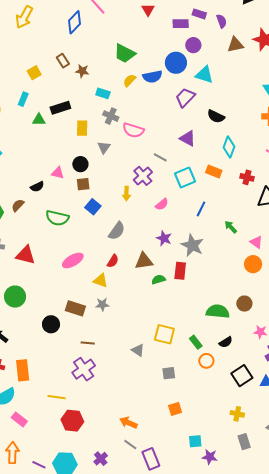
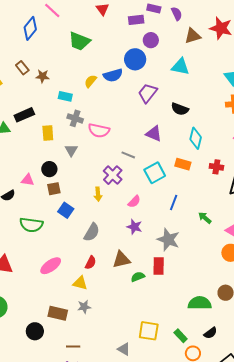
green trapezoid: (125, 54) -> (79, 41), moved
cyan triangle: (204, 75) -> (180, 67), moved
purple star: (164, 238) -> (134, 227), moved

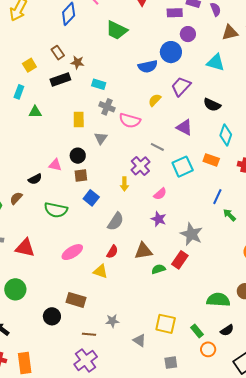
yellow semicircle: (91, 81) -> (155, 100), moved
black rectangle: (24, 115) -> (60, 79), moved
blue line: (174, 203) -> (217, 197), moved
red rectangle: (159, 266) -> (180, 260), turned 30
gray star: (84, 307) -> (112, 321), moved

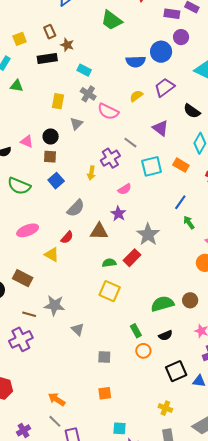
brown triangle: (143, 251) -> (99, 231), moved
green semicircle: (218, 300) -> (162, 304), turned -30
gray star: (112, 321) -> (54, 305), size x1.5
yellow square: (166, 324) -> (110, 291), moved

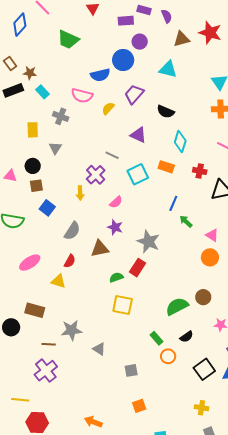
cyan rectangle: (84, 70) -> (43, 92), moved, turned 32
pink semicircle: (108, 112) -> (82, 96), moved

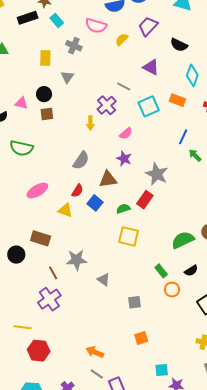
blue square: (47, 208) -> (95, 203), moved
brown line: (49, 344) -> (53, 273), turned 56

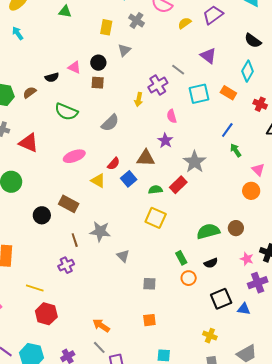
black semicircle: (179, 45) -> (253, 41), moved
pink semicircle: (126, 133) -> (172, 116), turned 104
gray semicircle: (81, 160) -> (110, 123), moved
purple cross: (49, 299) -> (66, 265), size x0.7

